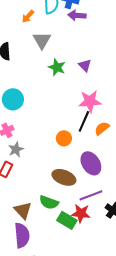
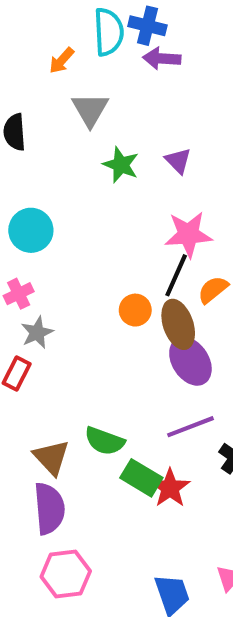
brown ellipse: (64, 177) -> (178, 324), moved, turned 50
red star: (81, 213) -> (170, 488), moved, turned 30

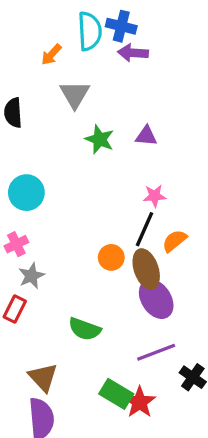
purple triangle: (178, 161) -> (146, 136), turned -40
pink star: (188, 234) -> (155, 196), size x0.6
green semicircle: (105, 441) -> (85, 329), moved

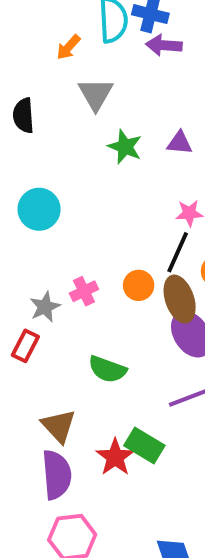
pink cross: (16, 244) -> (84, 291), moved
red star: (140, 402) -> (115, 457), moved

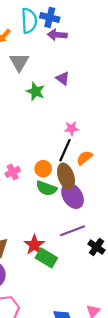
purple triangle: (180, 143) -> (63, 78), moved, turned 32
green semicircle: (107, 369) -> (46, 188), moved
red star: (115, 457) -> (34, 245), moved

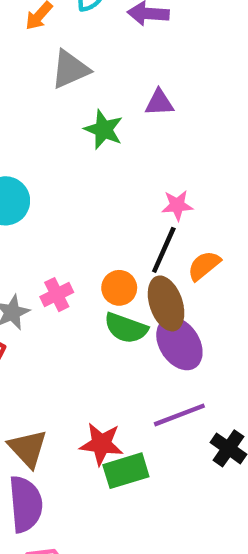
gray triangle: (19, 62) -> (70, 69), turned 36
purple triangle: (63, 78) -> (159, 103), turned -40
red star: (34, 245) -> (101, 444), turned -30
green rectangle: (46, 258) -> (126, 471), turned -48

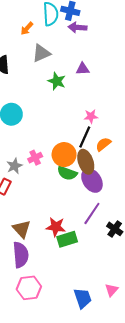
orange circle: (119, 288) -> (64, 155), size x1.5
purple line: (179, 415) -> (92, 213), turned -35

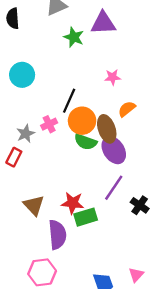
purple triangle: (83, 69) -> (103, 23), size x1.6
black line: (85, 137) -> (69, 101), moved
purple semicircle: (21, 255) -> (57, 235), moved

